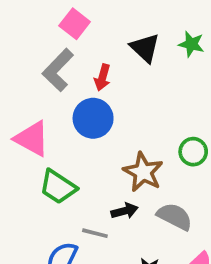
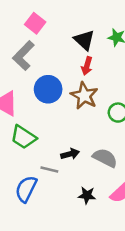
red arrow: (102, 77) -> (87, 66), moved
brown star: (143, 172) -> (84, 96), moved

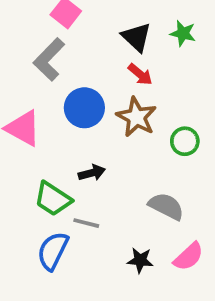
red arrow: (87, 66) -> (140, 74), turned -66
green trapezoid: (23, 137) -> (53, 199), moved
black arrow: (70, 154) -> (92, 173), moved

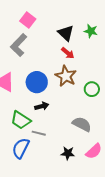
blue circle: (84, 108) -> (37, 82), moved

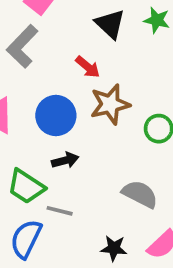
red arrow: (68, 53) -> (88, 67), moved
brown star: (66, 76) -> (110, 104), turned 30

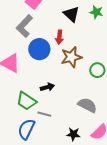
red arrow: (88, 67) -> (59, 37), turned 56
blue circle: (56, 116) -> (39, 49), moved

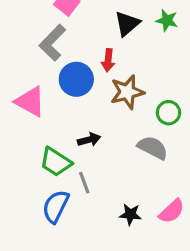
black triangle: (71, 14) -> (127, 24), turned 36
gray semicircle: (87, 105) -> (153, 148), moved
gray line: (44, 114) -> (84, 183), turned 56

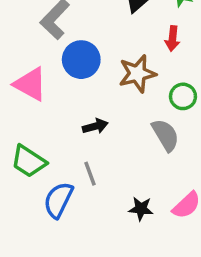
red arrow: (108, 60) -> (172, 39), moved
gray semicircle: (153, 148) -> (165, 135), turned 32
green trapezoid: (56, 162) -> (29, 161), moved

